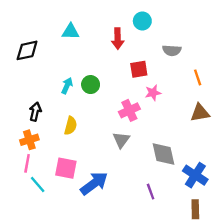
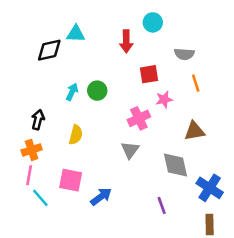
black diamond: (27, 50) -> (49, 50), moved
orange line: (198, 77) -> (196, 83), moved
brown triangle: (200, 113) -> (194, 131), moved
blue arrow: (94, 183) -> (101, 197), size x0.7

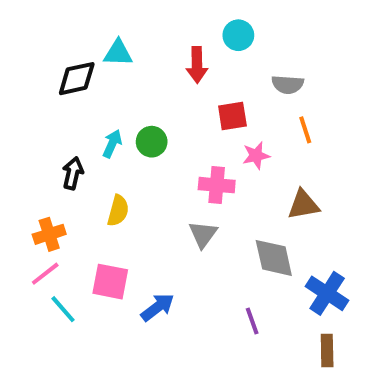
pink cross: (139, 118) -> (217, 185), turned 30
black arrow: (38, 120) -> (73, 173), moved
pink line: (29, 175) -> (45, 274), turned 42

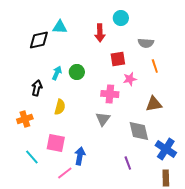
pink line: (45, 274) -> (65, 173), moved
blue arrow: (158, 307) -> (80, 156), turned -42

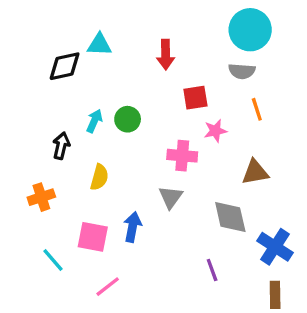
cyan circle: (121, 18) -> (250, 30), moved, size x1.6
blue arrow: (80, 156) -> (133, 227), moved

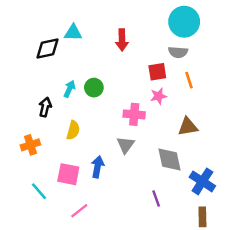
red square: (195, 98) -> (157, 72), moved

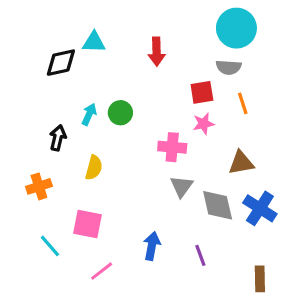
gray triangle: (126, 145) -> (182, 186), moved
blue arrow: (98, 167) -> (152, 246), moved
blue cross: (202, 181) -> (260, 208), moved

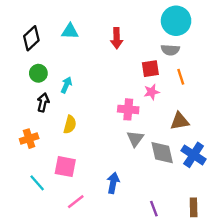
black diamond: (61, 63) -> (31, 38), moved, turned -30
green circle: (120, 113) -> (38, 73), moved
purple line: (200, 255) -> (154, 209), moved

